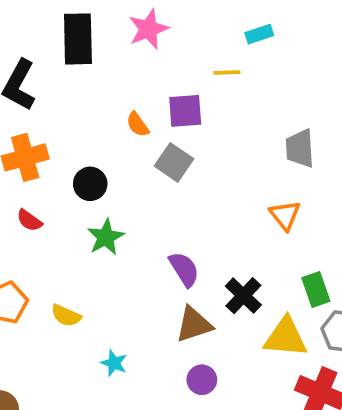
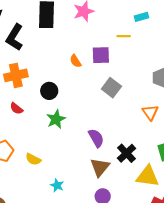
gray square: (174, 162) -> (111, 88), moved
brown triangle: (194, 324) -> (100, 167), turned -35

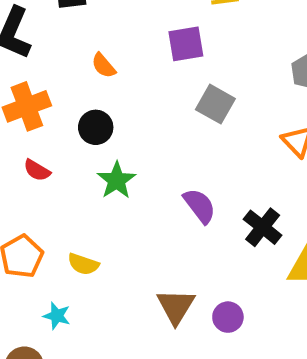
orange semicircle: (76, 61) -> (103, 66), moved
brown triangle: (100, 167) -> (176, 306), moved
cyan star: (57, 185) -> (57, 316), moved

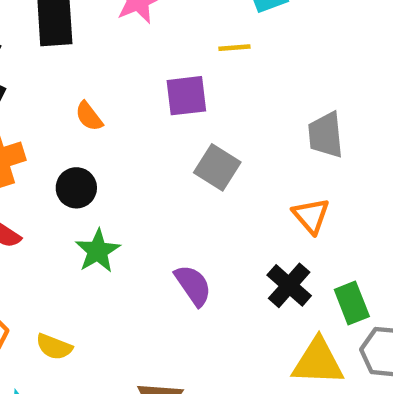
black cross: (263, 227) -> (289, 285), moved

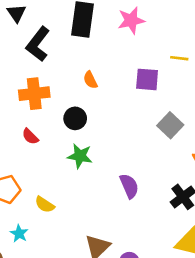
gray square: (217, 167) -> (170, 125), moved
green star: (98, 251) -> (80, 156), turned 30

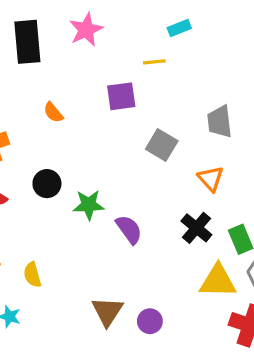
black circle: (75, 118) -> (47, 184), moved
green star: (80, 156) -> (89, 205), moved
yellow semicircle: (45, 205) -> (32, 275), turned 54

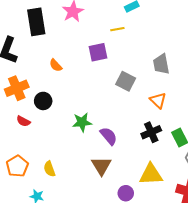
black circle: (47, 184) -> (43, 101), moved
black cross: (196, 228) -> (151, 132), turned 30
yellow triangle: (218, 281) -> (151, 174), moved
brown triangle: (107, 311) -> (101, 166), moved

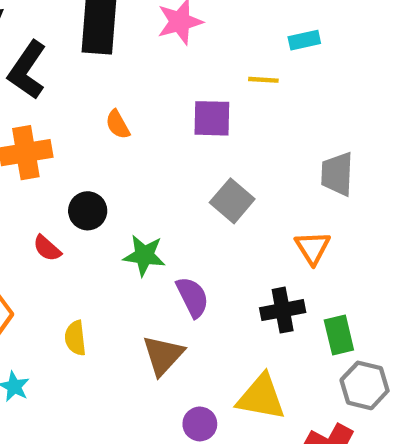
gray square: (126, 81) -> (232, 201), moved
black circle: (43, 101) -> (88, 211), moved
red semicircle: (23, 121) -> (47, 248), moved
yellow semicircle: (49, 169) -> (75, 338), moved

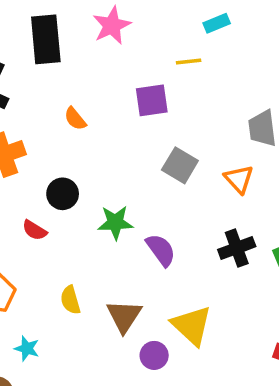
orange triangle: (313, 248) -> (239, 179), moved
brown triangle: (163, 355) -> (124, 316), moved
yellow triangle: (261, 397) -> (192, 326), moved, turned 42
purple circle: (200, 424) -> (154, 355), moved

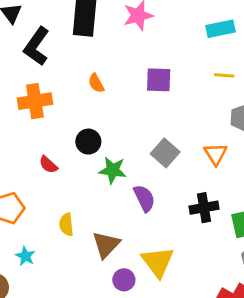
cyan rectangle: (217, 23) -> (221, 29), size x1.4
yellow line: (189, 61) -> (224, 75), moved
gray square: (180, 165) -> (165, 153), moved
black circle: (63, 194) -> (88, 142), moved

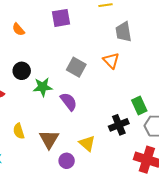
black cross: (204, 208) -> (119, 125), moved
yellow triangle: (158, 262) -> (87, 143), size x0.7

